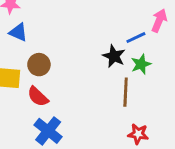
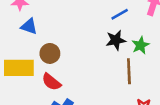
blue line: (136, 38) -> (120, 14), moved
black star: (114, 56) -> (116, 40), turned -30

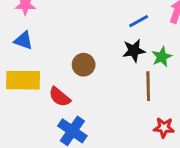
blue triangle: (29, 26) -> (23, 40), moved
brown circle: (50, 53) -> (84, 65), moved

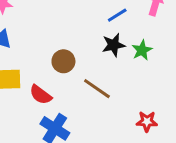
brown line: (148, 86) -> (97, 89), moved, turned -52

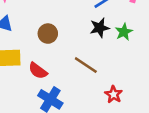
brown circle: (63, 61) -> (48, 34), moved
red star: (147, 121) -> (114, 94), moved, turned 30

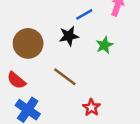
black star: (100, 28) -> (69, 36), moved
brown circle: (48, 34) -> (28, 43), size x1.5

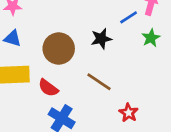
blue line: (84, 14) -> (129, 17), moved
green star: (104, 45) -> (151, 38), moved

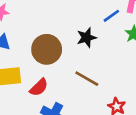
red semicircle: (48, 88) -> (39, 87), turned -78

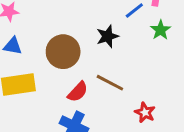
red semicircle: (39, 87) -> (78, 92), moved

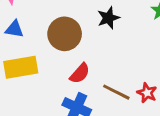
brown line: (110, 83) -> (116, 92), moved

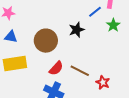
brown line: (116, 92) -> (80, 71), moved

